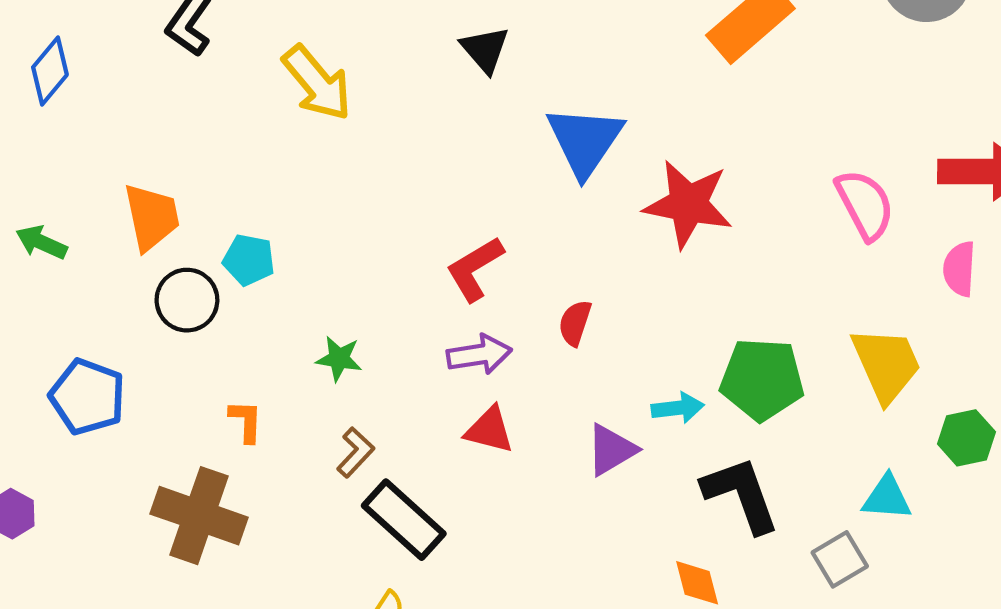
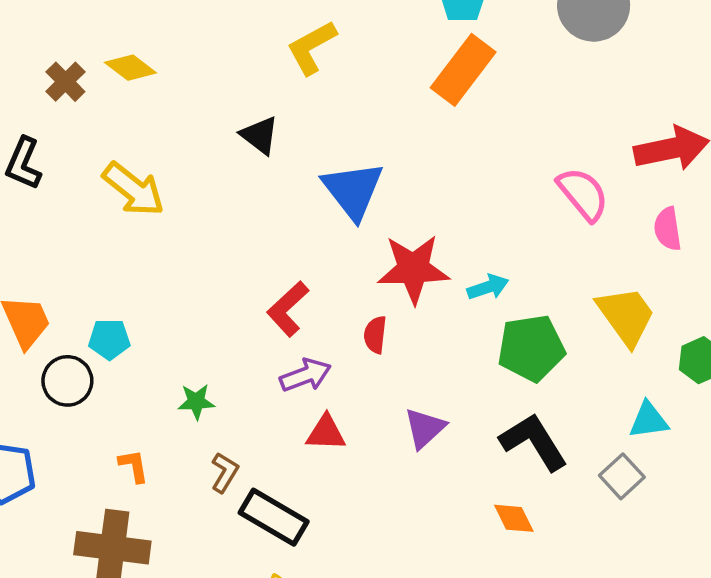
red star: (688, 204) -> (413, 269), moved
cyan arrow: (678, 408) -> (488, 287), moved

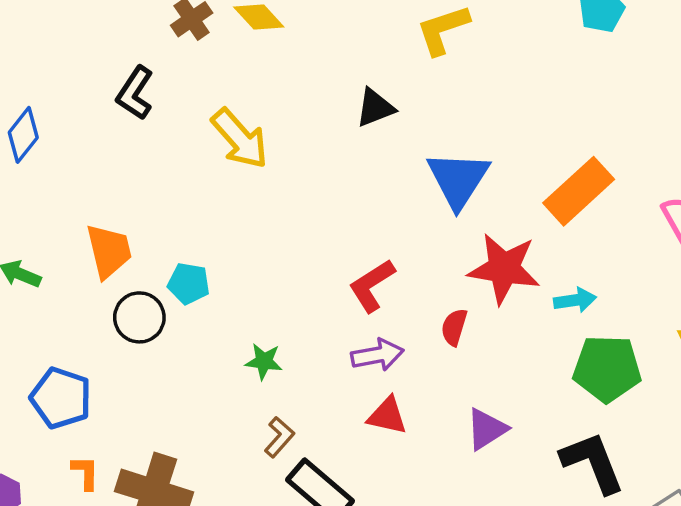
orange rectangle: (463, 70) -> (579, 191), moved
black triangle: (260, 135) -> (375, 108), turned 51
orange L-shape: (134, 466) -> (85, 473), moved

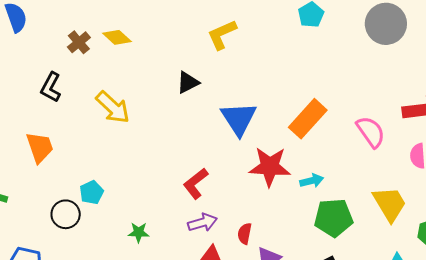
orange trapezoid: (109, 251) -> (40, 147), moved
cyan pentagon: (189, 283) -> (92, 192), turned -30
red semicircle: (454, 327) -> (245, 234), moved

